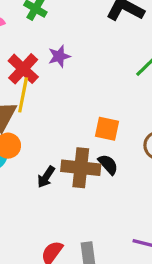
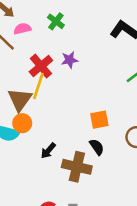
orange square: (107, 129) -> (99, 120), turned -30
brown cross: (81, 168) -> (77, 167), moved

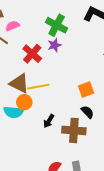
green cross: (56, 21) -> (57, 25), moved, size x1.5
yellow line: (38, 86) -> (38, 87), moved, turned 70
brown triangle: (20, 100) -> (19, 83), turned -30

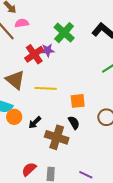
purple star: (54, 45) -> (48, 50), moved
yellow line: (38, 87) -> (46, 88), moved
orange circle: (24, 102) -> (14, 117), moved

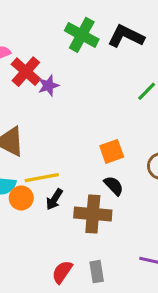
green cross: (64, 33) -> (82, 35), moved
red cross: (34, 54) -> (26, 72), moved
yellow line: (46, 88) -> (42, 178), moved

